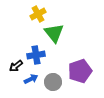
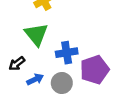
green triangle: (54, 33) -> (36, 34), moved
blue cross: (36, 55) -> (67, 53), moved

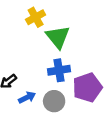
green triangle: (36, 34) -> (58, 37), moved

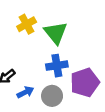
yellow cross: (36, 17) -> (27, 24), moved

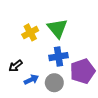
yellow cross: (27, 24) -> (30, 32), moved

